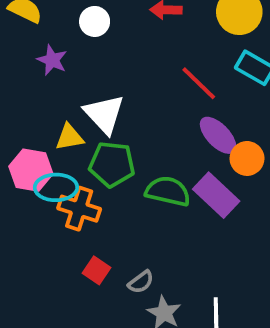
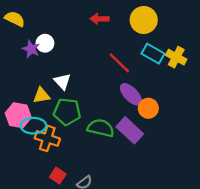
white circle: (95, 21) -> (45, 43), moved
white triangle: (104, 114) -> (62, 82), size x0.7

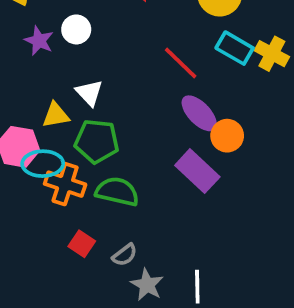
white circle: (45, 43) -> (76, 29), moved
green semicircle: (101, 128) -> (117, 192), moved

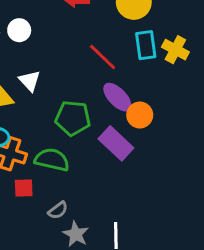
cyan rectangle: (235, 48) -> (146, 45), turned 52
green pentagon: (97, 141) -> (73, 118), moved
red square: (82, 244) -> (24, 188), moved, turned -36

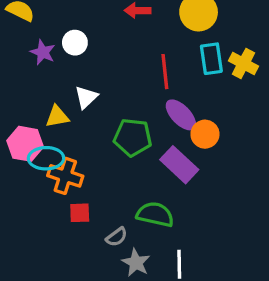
red line: (103, 57) -> (165, 72), turned 40
white triangle: (30, 81) -> (86, 97), turned 30
green semicircle: (52, 160) -> (155, 214), moved

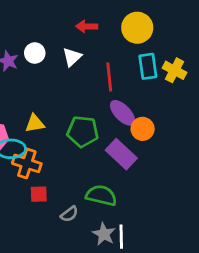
white triangle: (86, 97) -> (72, 57), moved
yellow triangle: (57, 116) -> (35, 124), moved
gray star: (136, 263) -> (104, 234), moved

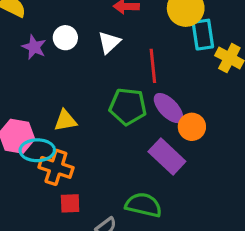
cyan rectangle: (148, 66) -> (203, 35), moved
green pentagon: (83, 132) -> (128, 106), moved

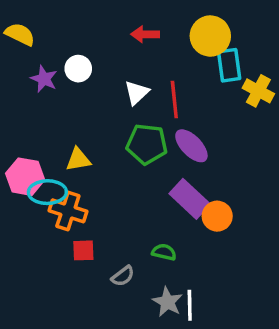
white triangle: (109, 42) -> (137, 93), moved
orange circle: (192, 127) -> (217, 216), moved
green semicircle: (143, 205) -> (164, 252), size x0.6

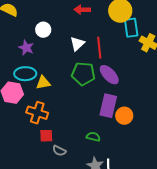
purple star: (44, 79) -> (26, 48), moved
cyan ellipse: (47, 192) -> (25, 74), moved
purple rectangle: (190, 199) -> (108, 106), turned 60
gray semicircle: (123, 276) -> (59, 151), moved, turned 64

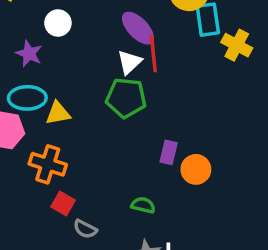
white triangle: (77, 44) -> (129, 62), moved
purple ellipse: (109, 75) -> (138, 28), moved
purple rectangle: (108, 106) -> (169, 152), size x0.6
red square: (46, 136) -> (63, 203), turned 32

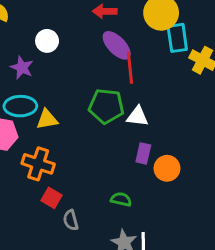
white triangle: (129, 62) -> (137, 116), moved, turned 50
gray semicircle: (85, 229) -> (71, 220), turned 48

